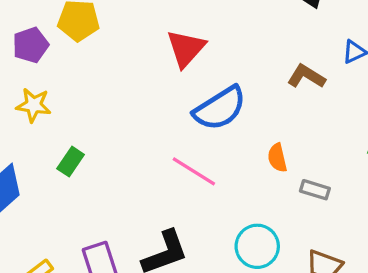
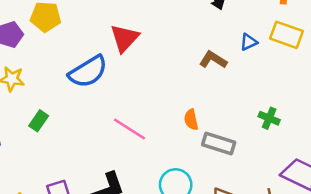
blue semicircle: (220, 108) -> (88, 72), moved
gray rectangle: (315, 190) -> (219, 143), size x1.5

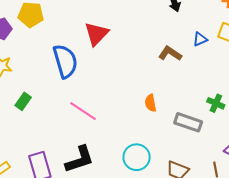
blue semicircle: (88, 72) -> (65, 61), turned -76
pink line: (129, 129) -> (83, 111), moved
gray rectangle: (219, 143) -> (188, 122), moved

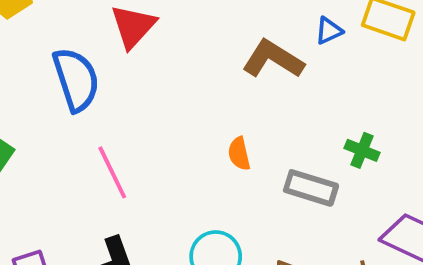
brown L-shape: (170, 53) -> (273, 59), size x1.4
pink line: (83, 111) -> (112, 172), turned 32

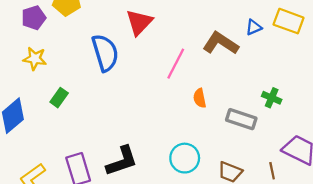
pink line: (112, 172) -> (176, 64), moved, turned 52

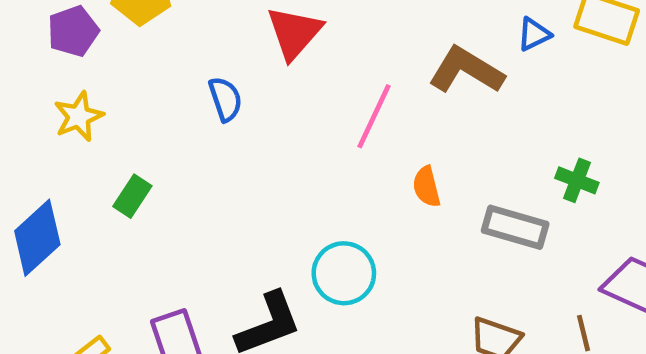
blue semicircle: (105, 53) -> (225, 99), size x0.6
yellow star: (35, 59) -> (79, 117), turned -30
cyan circle: (185, 158) -> (344, 273), moved

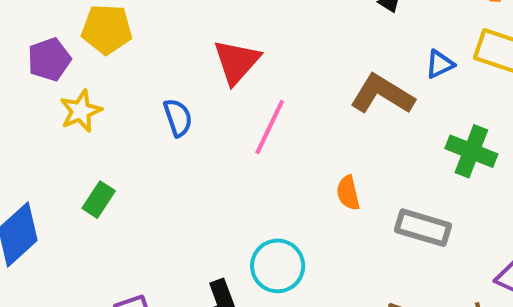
pink line: (374, 116) -> (270, 127), moved
yellow star: (79, 117) -> (81, 111), moved
green cross: (577, 180) -> (471, 151), moved, size x1.4

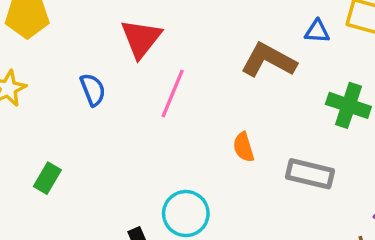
blue triangle: (440, 64) -> (317, 31), turned 32
green rectangle: (99, 200) -> (47, 178), moved

